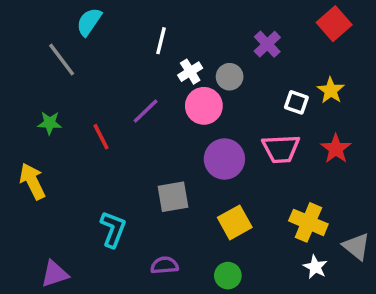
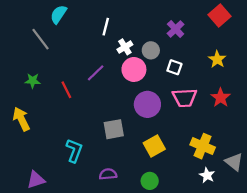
white square: (296, 102) -> (174, 67), moved

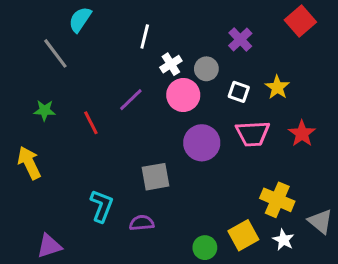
yellow star: (217, 59) -> (277, 87), moved
yellow square: (154, 146) -> (243, 235), moved
purple semicircle: (108, 174) -> (142, 223), moved

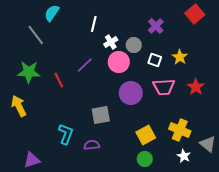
green star: (45, 110) -> (29, 72), size x1.6
yellow square: (243, 235) -> (146, 135), moved
green circle: (205, 248) -> (145, 159), moved

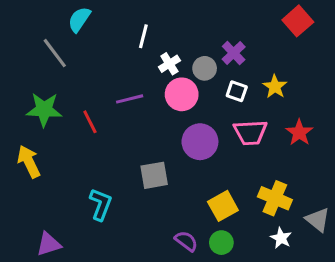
purple cross: (156, 26) -> (234, 53), moved
purple line: (85, 65) -> (130, 99), turned 30
purple semicircle: (92, 145) -> (186, 241), moved, turned 42

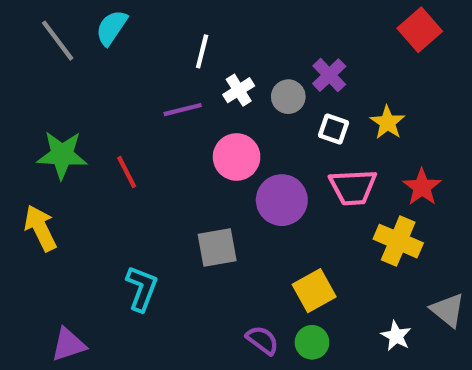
gray line: (55, 53) -> (58, 41), moved
pink circle: (182, 94) -> (237, 157), moved
purple line: (130, 99) -> (183, 110), moved
yellow cross: (275, 198) -> (398, 241), moved

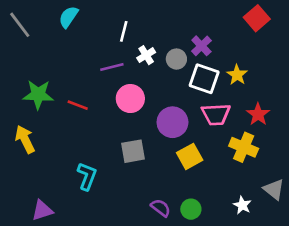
gray line: (58, 41) -> (20, 25), moved
white square: (334, 129) -> (204, 79), size x1.6
pink circle: (237, 157) -> (130, 99), moved
red line: (127, 172) -> (78, 105), turned -42
yellow square: (314, 291) -> (190, 156), moved

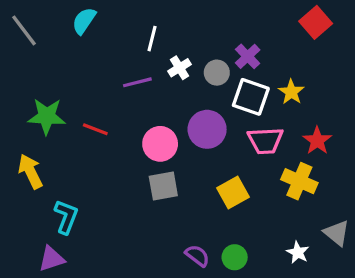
pink circle: (130, 99) -> (160, 144), moved
purple circle: (172, 122) -> (207, 129), moved
cyan L-shape: (87, 176) -> (66, 217), moved

